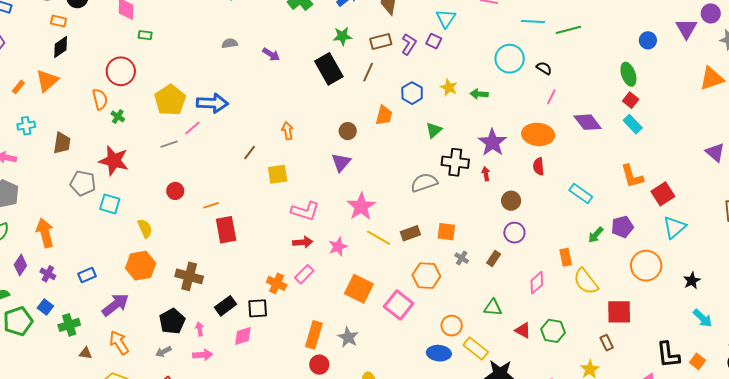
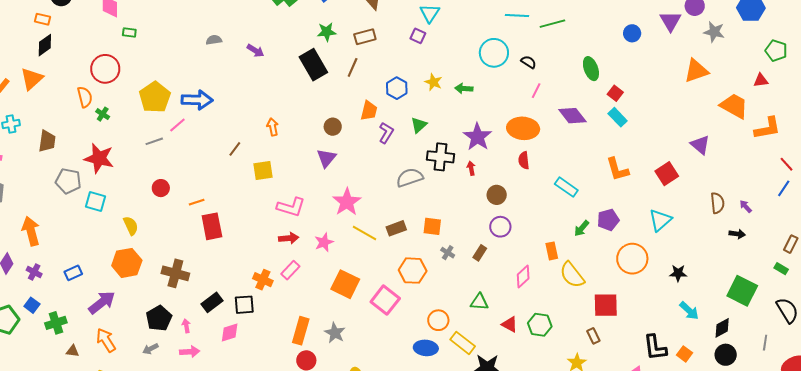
purple L-shape: (409, 44) -> (386, 133), moved
green ellipse: (628, 74) -> (591, 69), moved
red square: (663, 194) -> (667, 174), moved
black star: (692, 281) -> (678, 273), turned 30

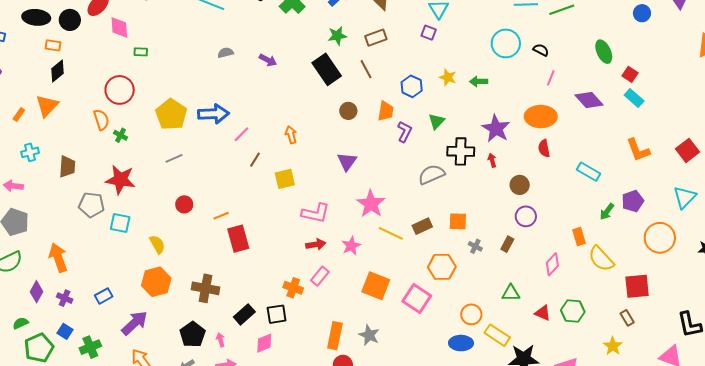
brown line: (353, 67) -> (366, 69), turned -48
pink line: (177, 125) -> (241, 134), moved
brown circle: (333, 127) -> (348, 111), moved

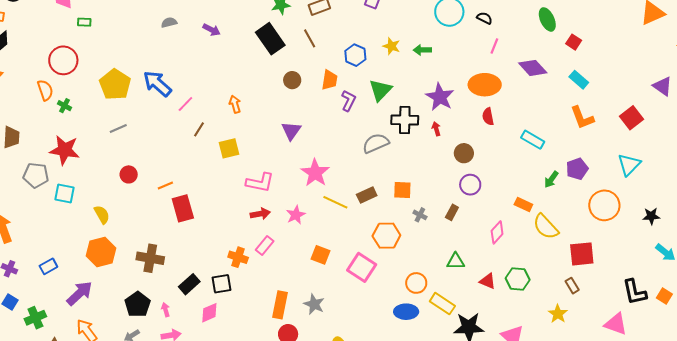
cyan rectangle: (634, 98) -> (579, 80), moved
blue arrow: (214, 114) -> (157, 84), turned -136
green triangle: (436, 121) -> (380, 90), size x1.4
orange rectangle: (579, 237) -> (523, 204), turned -48
orange square: (376, 286) -> (320, 255), size x0.7

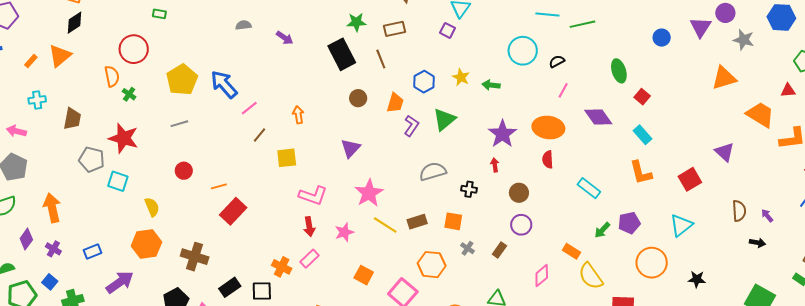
black semicircle: (484, 18) -> (557, 61), turned -63
black cross: (405, 120) -> (469, 189), moved, size x0.6
red rectangle: (183, 208) -> (233, 211), turned 52
red arrow: (260, 214) -> (309, 227), turned 84

